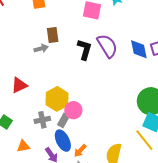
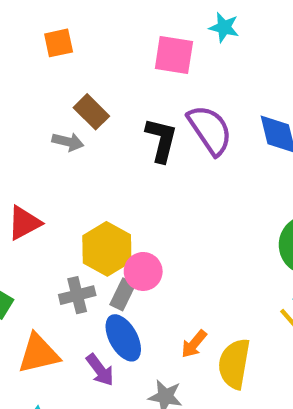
brown rectangle: (53, 35) -> (91, 112), turned -35
gray arrow: (41, 48) -> (68, 142), turned 32
orange triangle: (23, 146) -> (39, 354), size x1.5
orange arrow: (80, 151) -> (194, 344), moved

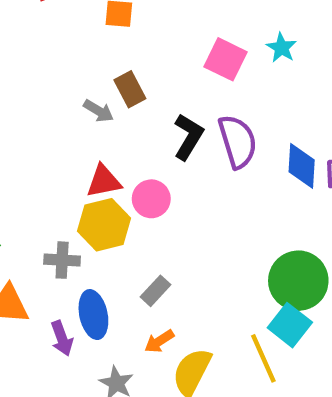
red triangle: (24, 223) -> (104, 181), moved
pink circle: (143, 271) -> (151, 199), moved
gray rectangle: (123, 294) -> (156, 291), moved

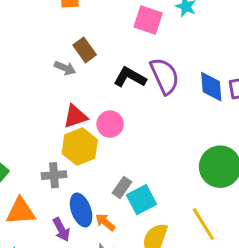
black L-shape: (188, 137) -> (130, 77), turned -84
cyan square: (290, 325) -> (141, 200), moved, turned 32
orange arrow: (159, 341) -> (105, 222), moved, turned 80

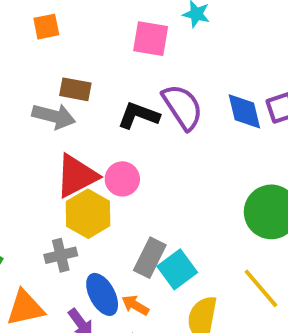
brown rectangle: (85, 50) -> (75, 89), turned -35
gray arrow: (65, 68) -> (54, 116), size x1.5
red triangle: (75, 116) -> (76, 176), size x1.4
gray rectangle: (122, 187) -> (150, 258), size x1.4

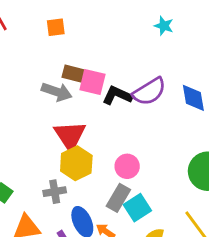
pink square: (151, 39) -> (92, 82), moved
purple semicircle: (183, 107) -> (149, 92), turned 88
red triangle: (76, 176) -> (70, 136), turned -40
pink circle: (122, 179) -> (127, 166), moved

